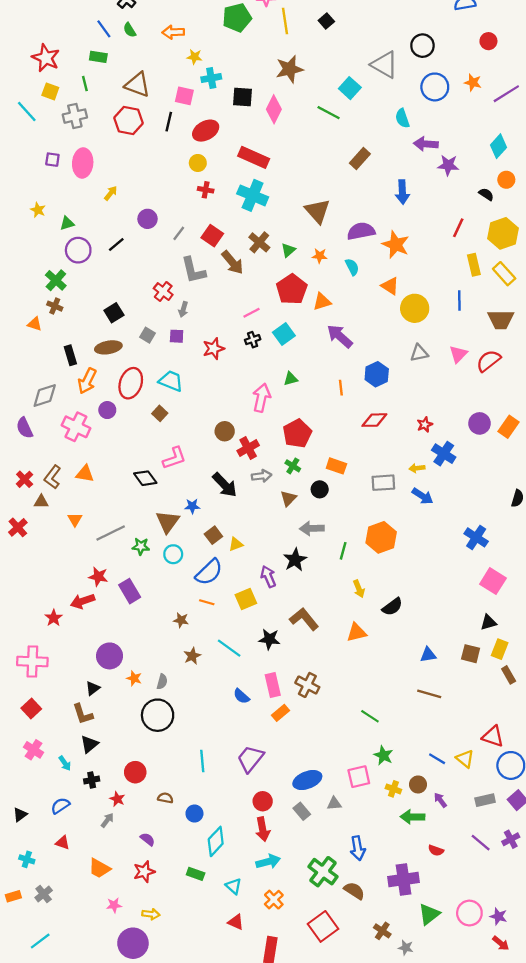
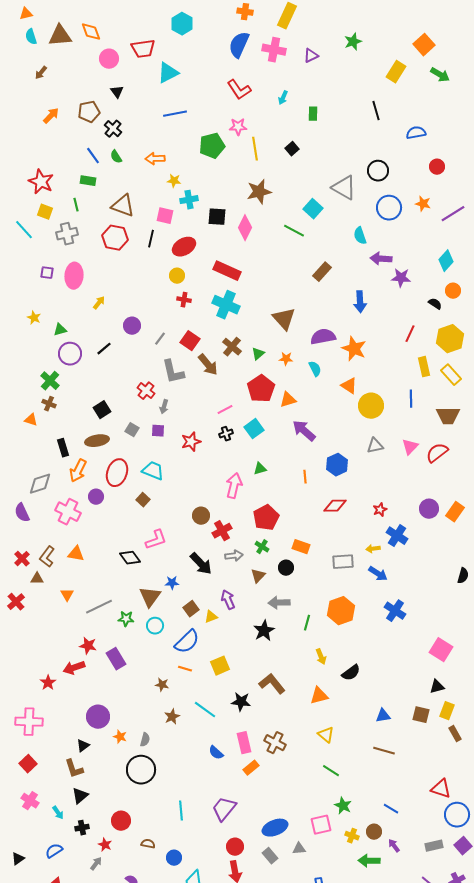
blue cross: (476, 537) -> (395, 611), moved
purple arrow: (268, 577) -> (228, 600), moved
yellow triangle: (465, 759) -> (326, 735), moved

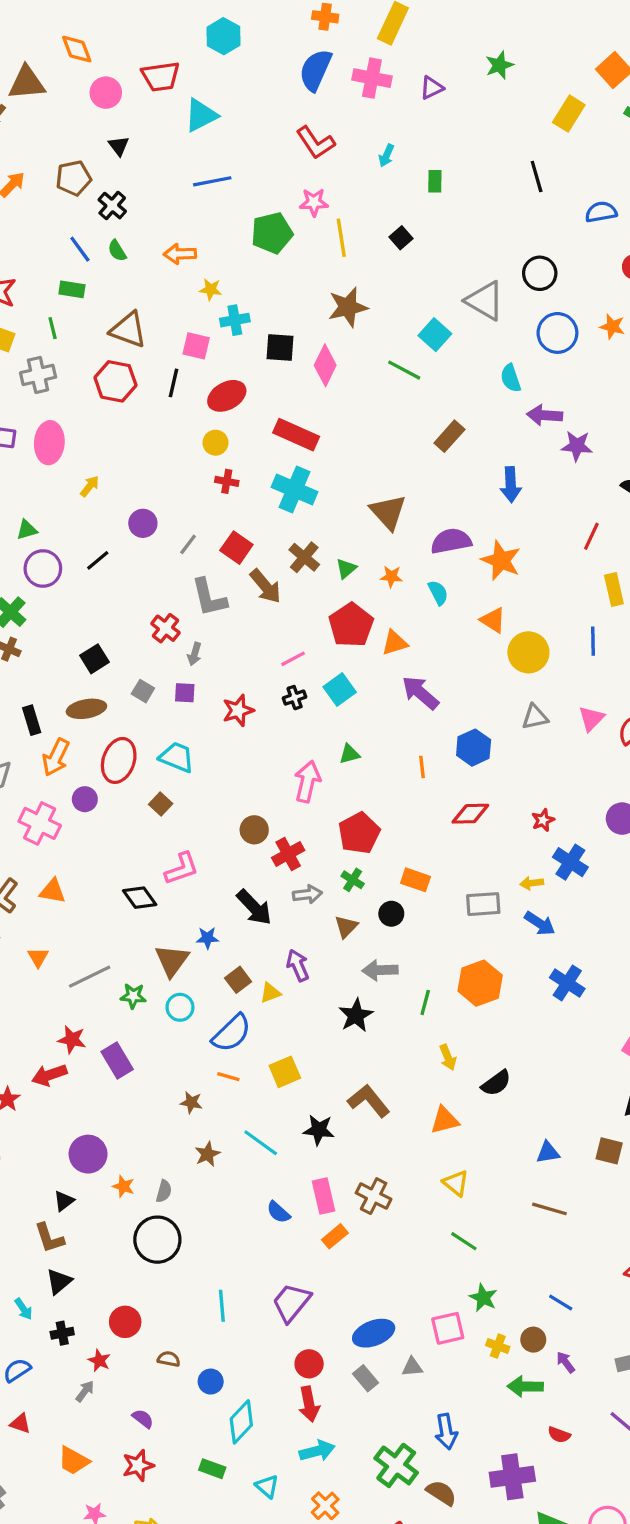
brown triangle: (60, 36) -> (27, 83), moved

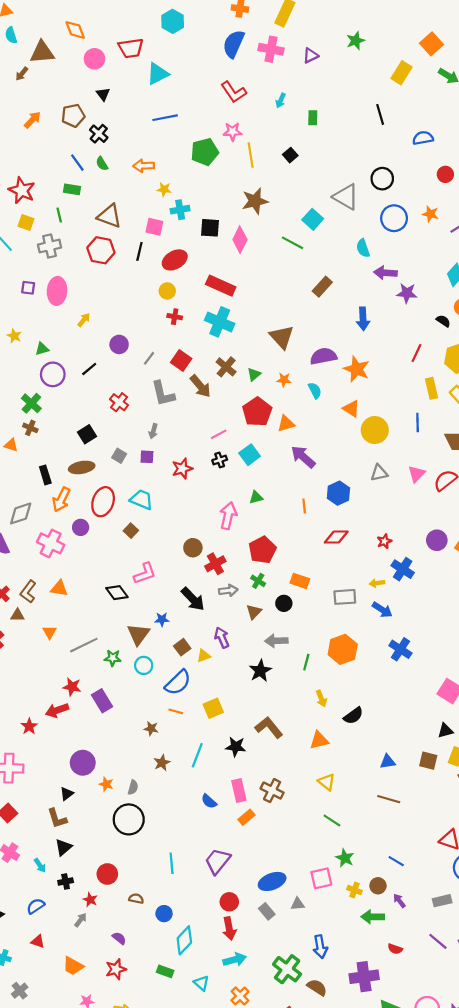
red cross: (165, 628) -> (119, 402), moved
cyan line: (261, 1143) -> (197, 755), turned 75

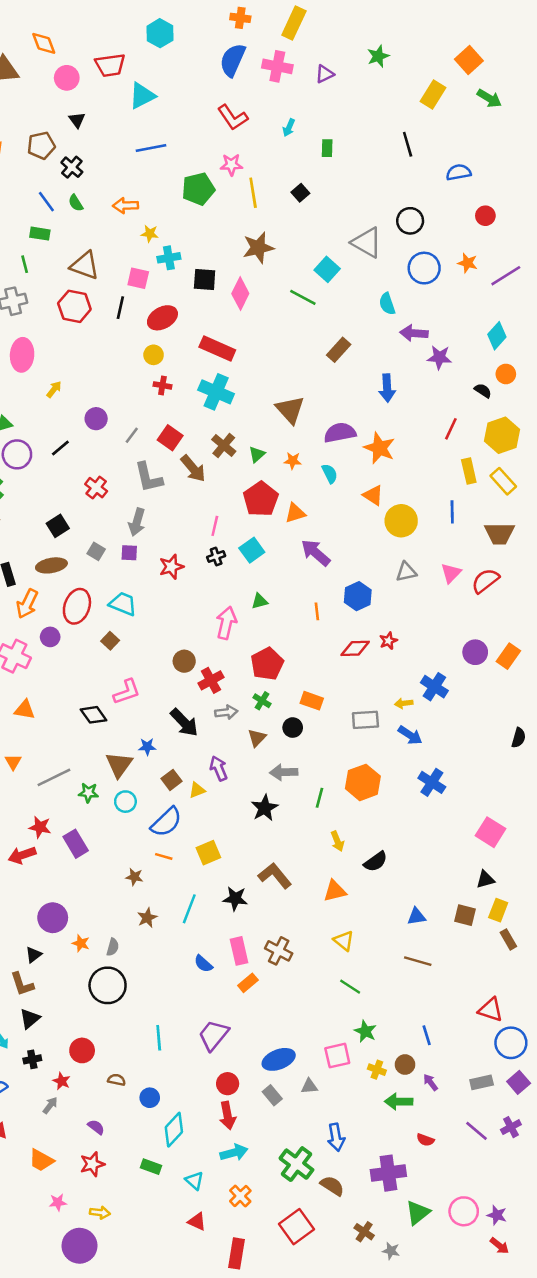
gray arrow: (153, 431) -> (137, 522), size x1.5
pink line: (219, 434) -> (215, 526), turned -49
red star: (384, 541) -> (388, 641), moved
blue line: (396, 861) -> (427, 1035), turned 42

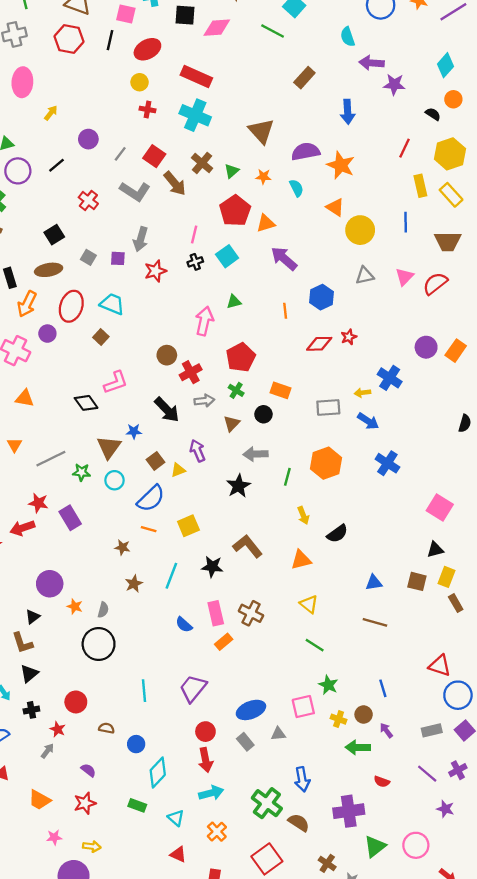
pink diamond: (240, 294) -> (217, 28), turned 60
gray L-shape: (148, 477) -> (135, 191), turned -44
gray arrow: (137, 522) -> (141, 239), moved
purple star: (497, 1215) -> (445, 809), moved

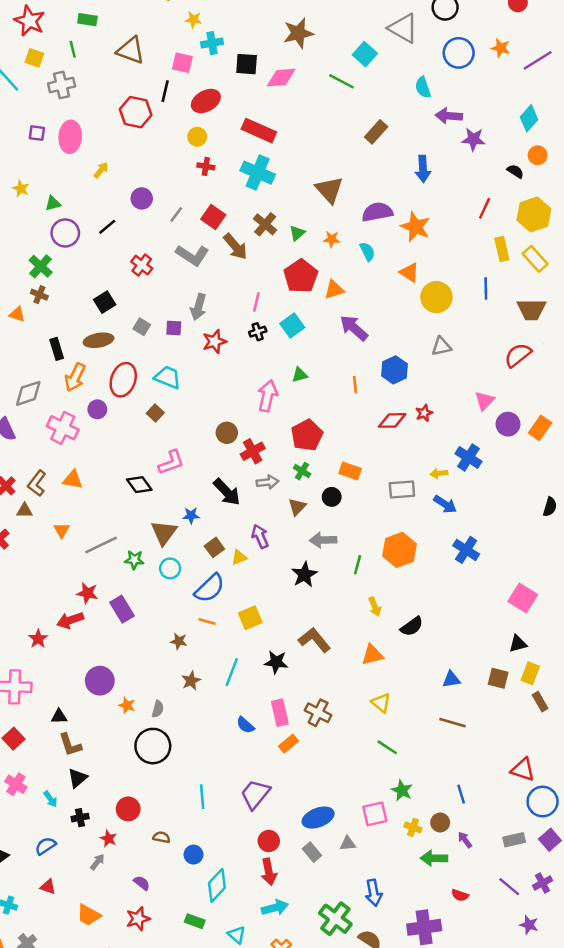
red hexagon: (69, 39) -> (136, 112), moved
pink triangle: (404, 277) -> (485, 401), moved
black triangle: (33, 617) -> (59, 716), moved, turned 35

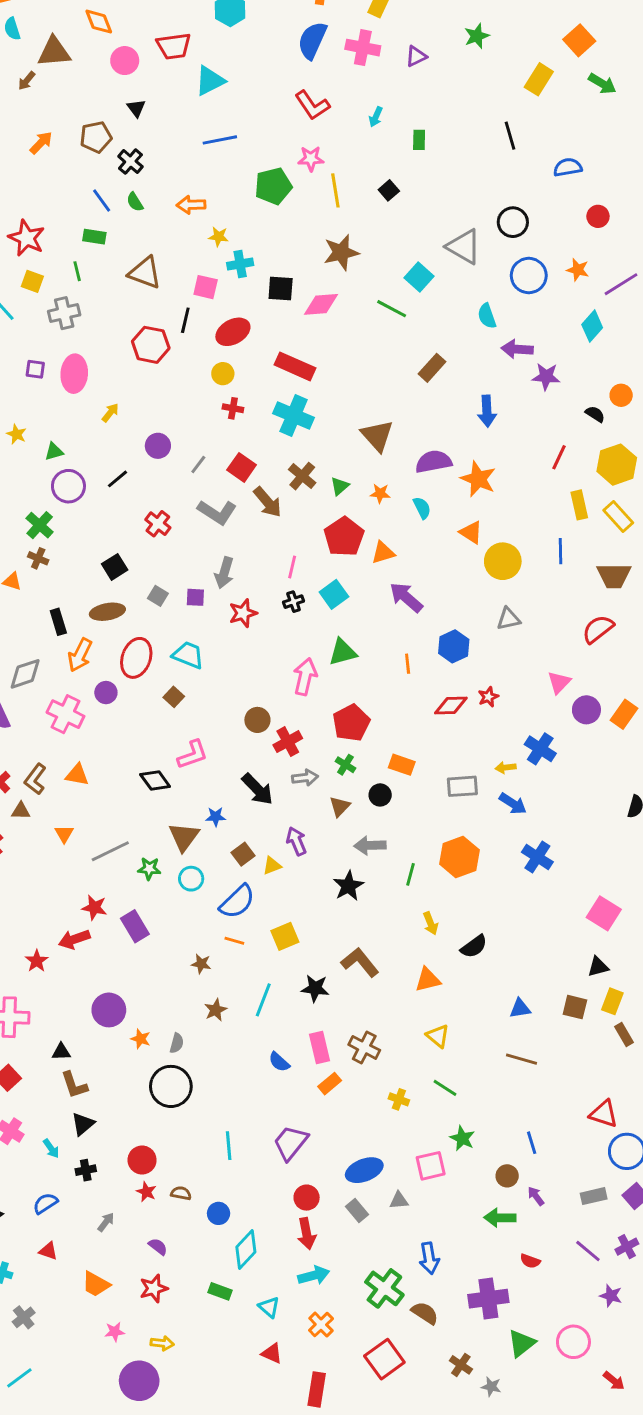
cyan diamond: (529, 118) -> (592, 326), moved
green triangle: (300, 375) -> (343, 652), size x1.5
yellow cross: (413, 827) -> (399, 1099), moved
red star: (108, 839) -> (146, 1192), moved

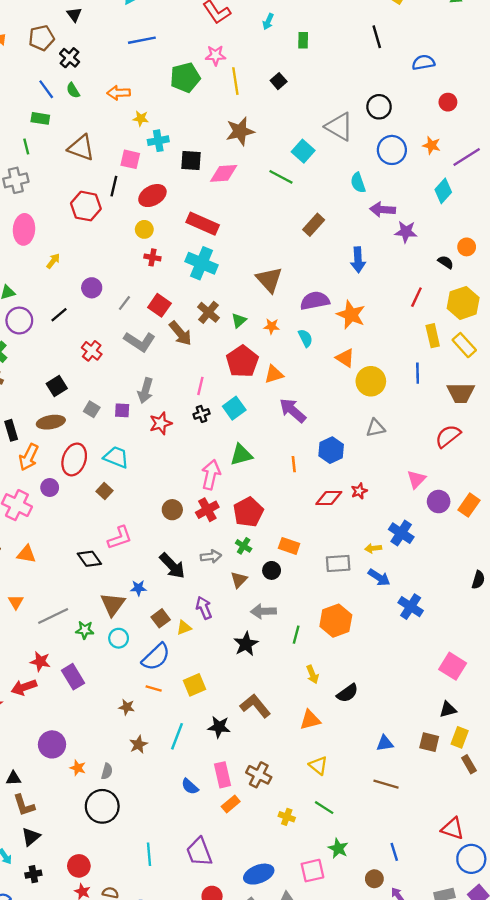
red cross: (288, 742) -> (207, 510), moved
blue cross: (537, 857) -> (411, 607), moved
purple trapezoid: (291, 1143) -> (199, 852), turned -60

